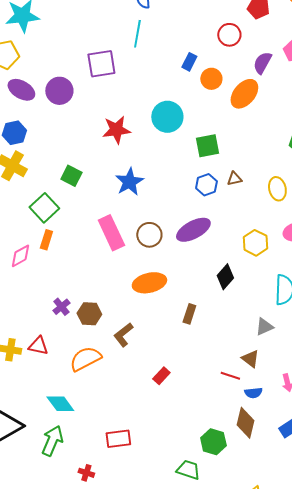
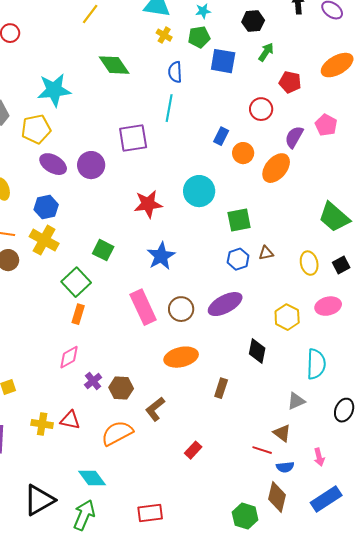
pink diamond: (20, 256) -> (69, 357), moved
black diamond: (225, 277) -> (257, 351), turned -30

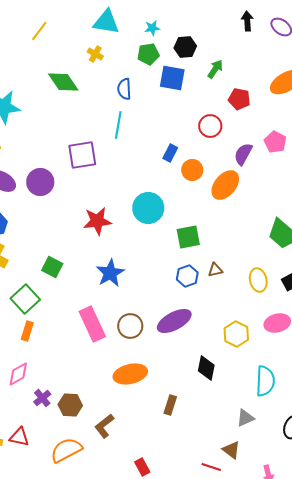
black hexagon: (253, 21) -> (185, 47), moved
yellow cross: (164, 35) -> (95, 54), moved
red rectangle: (193, 450) -> (142, 467), turned -72

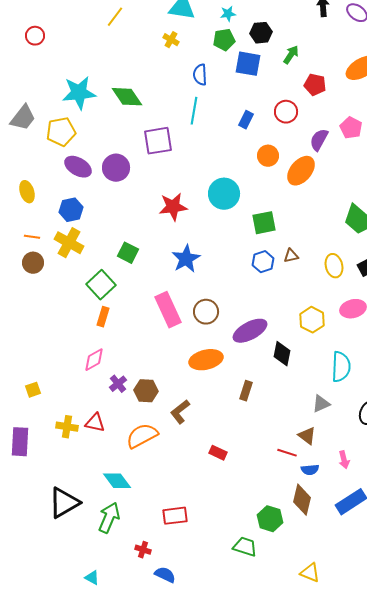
green diamond: (63, 82) -> (127, 97), moved
blue rectangle: (170, 153) -> (246, 120), moved
purple ellipse: (174, 321) -> (250, 331), moved
red rectangle: (142, 467) -> (218, 453), turned -36

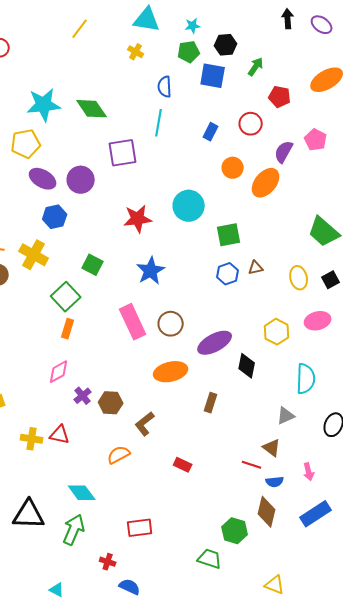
blue hexagon: (71, 210) -> (55, 217), moved
orange semicircle: (142, 436) -> (119, 455), moved, size x0.7
black triangle: (64, 503) -> (29, 515), turned 32

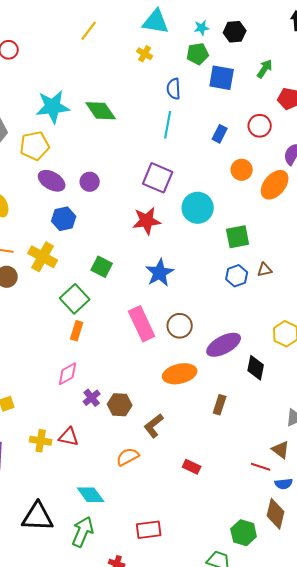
black hexagon: (226, 45) -> (235, 32), moved
purple square: (123, 153) -> (158, 178), moved, turned 32
purple circle: (81, 180) -> (90, 182), size x0.7

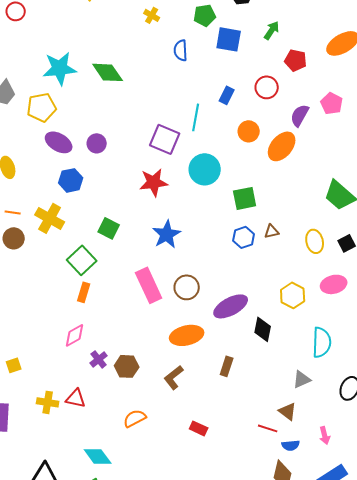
cyan line: (168, 125) -> (196, 117), moved
brown L-shape: (154, 426) -> (174, 377), moved

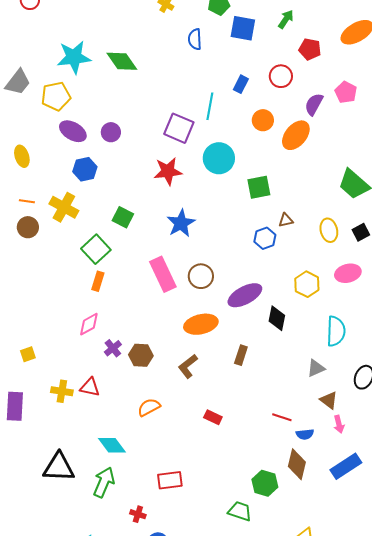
blue hexagon: (244, 237) -> (265, 238), moved
brown triangle: (288, 411) -> (329, 400), moved

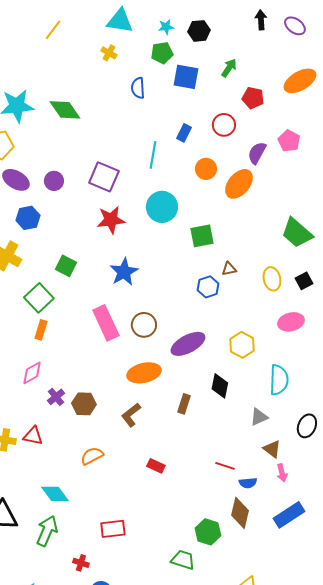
purple square: (179, 128) -> (104, 177), moved
yellow hexagon: (307, 284) -> (242, 345), moved
black diamond: (277, 318) -> (220, 386), moved

